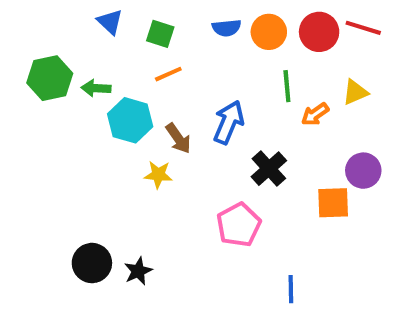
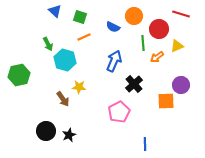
blue semicircle: (227, 28) -> (113, 27), moved, turned 32
red circle: (319, 32) -> (159, 29), moved
green hexagon: (50, 78) -> (19, 75), moved
green arrow: (96, 88) -> (48, 44), turned -120
brown arrow: (178, 138) -> (63, 99), moved

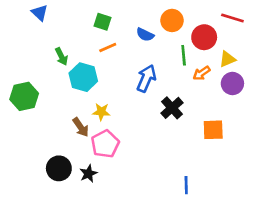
blue triangle: (55, 11) -> (40, 13), moved
purple circle: (181, 85) -> (232, 83), moved
pink pentagon: (119, 112) -> (105, 144), moved

